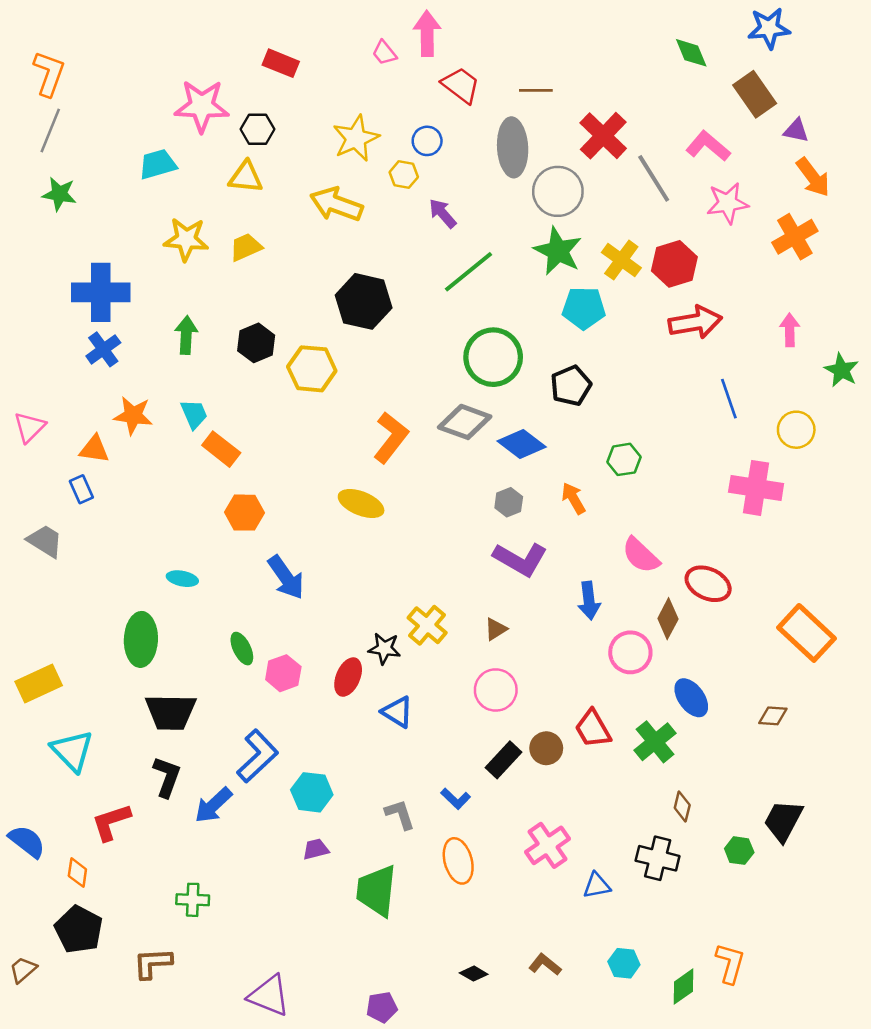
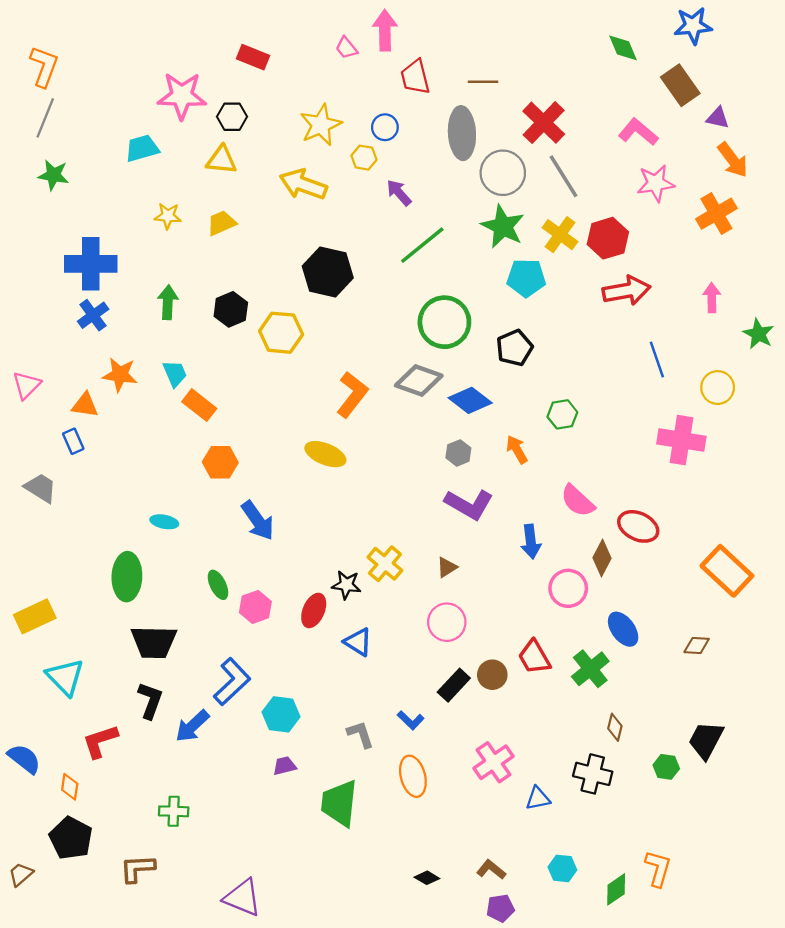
red trapezoid: (461, 85) -> (415, 77), turned -141
gray line: (654, 178) -> (564, 176), moved
yellow star: (186, 239) -> (168, 216), size x0.7
purple pentagon: (382, 1007) -> (500, 908), moved

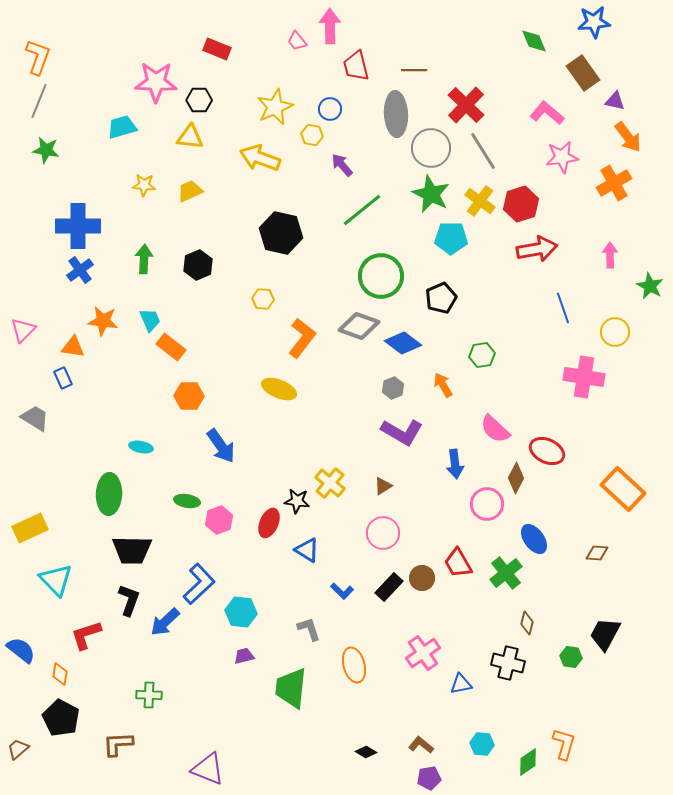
yellow hexagon: (281, 333) -> (263, 299), moved, size x0.6
green ellipse: (218, 585) -> (187, 501), turned -55
blue L-shape: (411, 720) -> (342, 591), moved

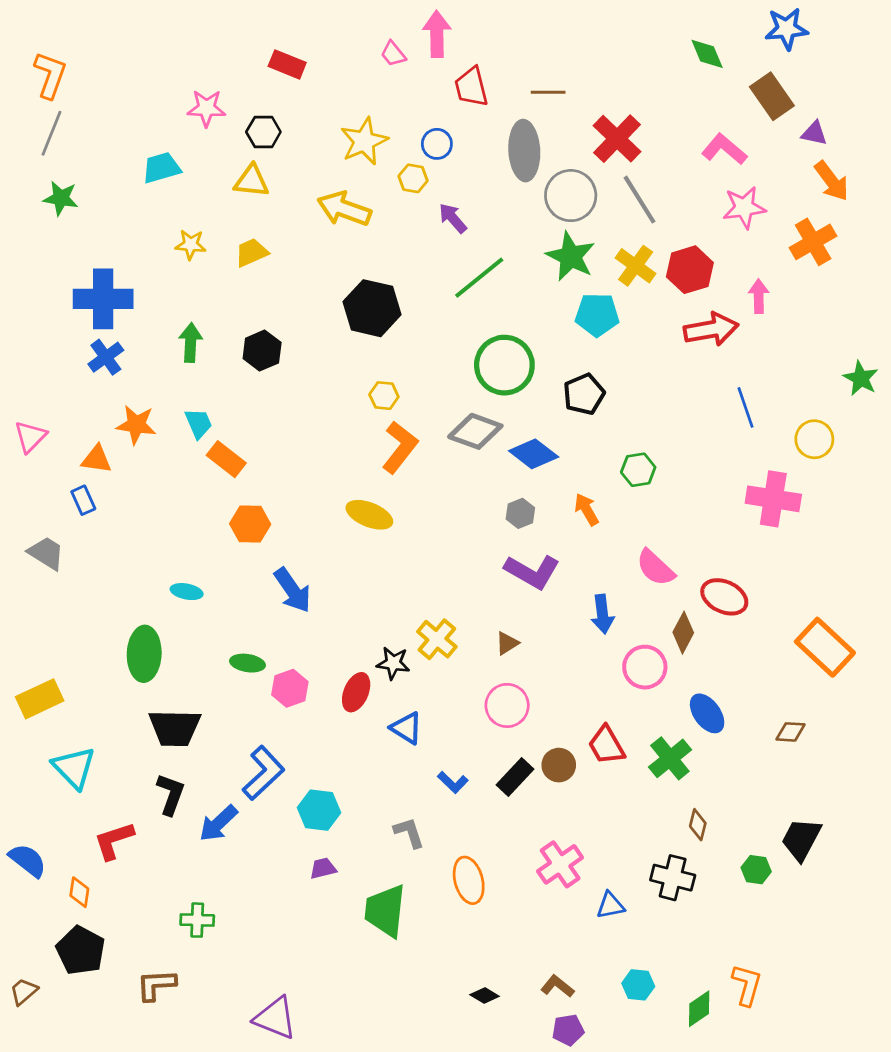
pink star: (156, 82) -> (206, 108), size x0.7
pink arrow: (610, 255) -> (759, 296), moved
yellow hexagon: (263, 299) -> (384, 396), moved

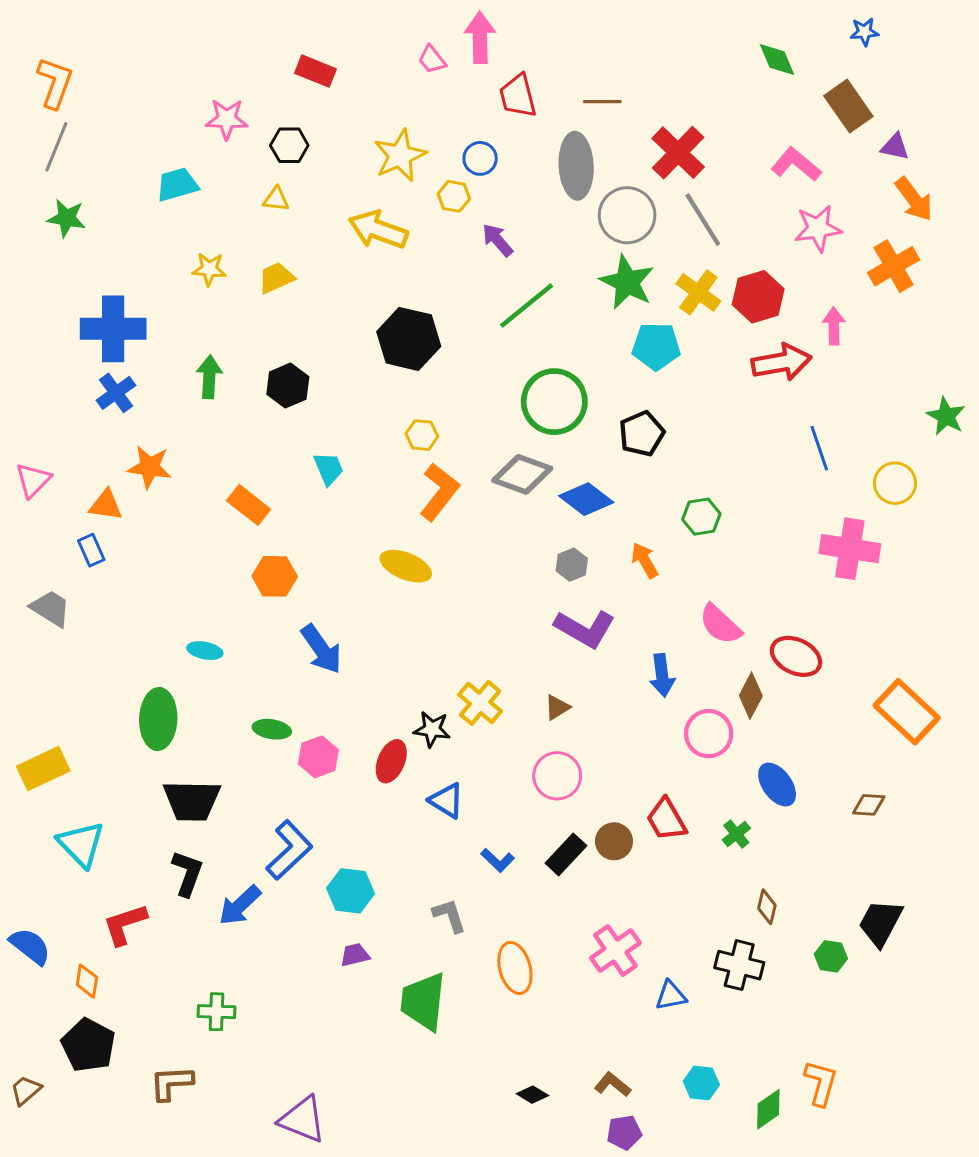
blue star: (787, 29) -> (864, 32), size x0.6
yellow triangle: (251, 181) -> (276, 199), size x0.7
cyan trapezoid: (198, 423) -> (329, 469), moved
green cross: (670, 758) -> (736, 834), size x0.6

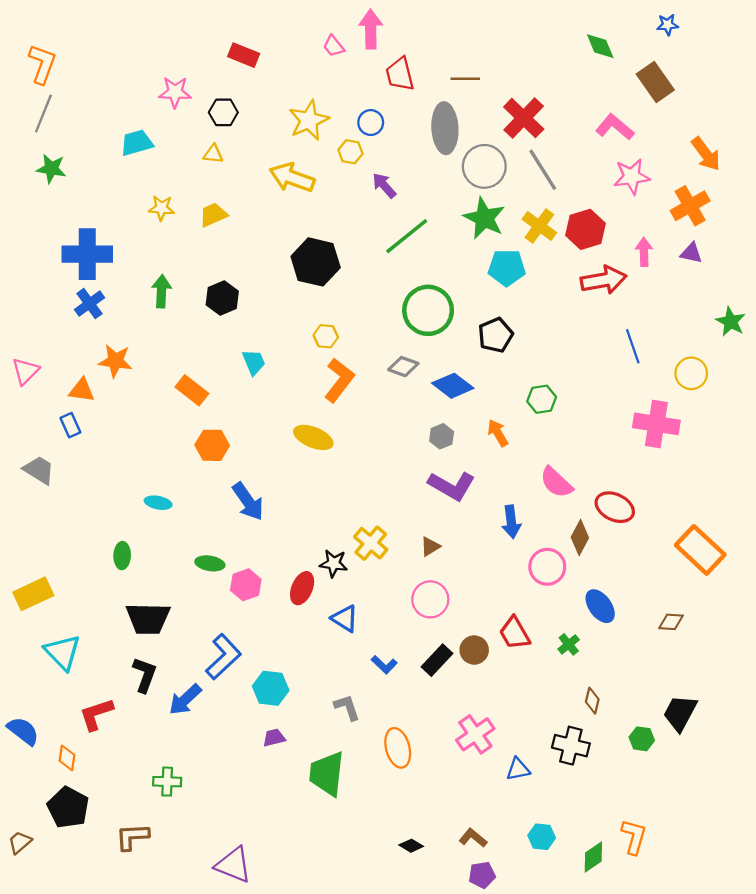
purple triangle: (895, 147) -> (691, 253), moved
gray diamond: (522, 474) -> (403, 367), size x0.7
green ellipse: (158, 719) -> (122, 556), size x0.6

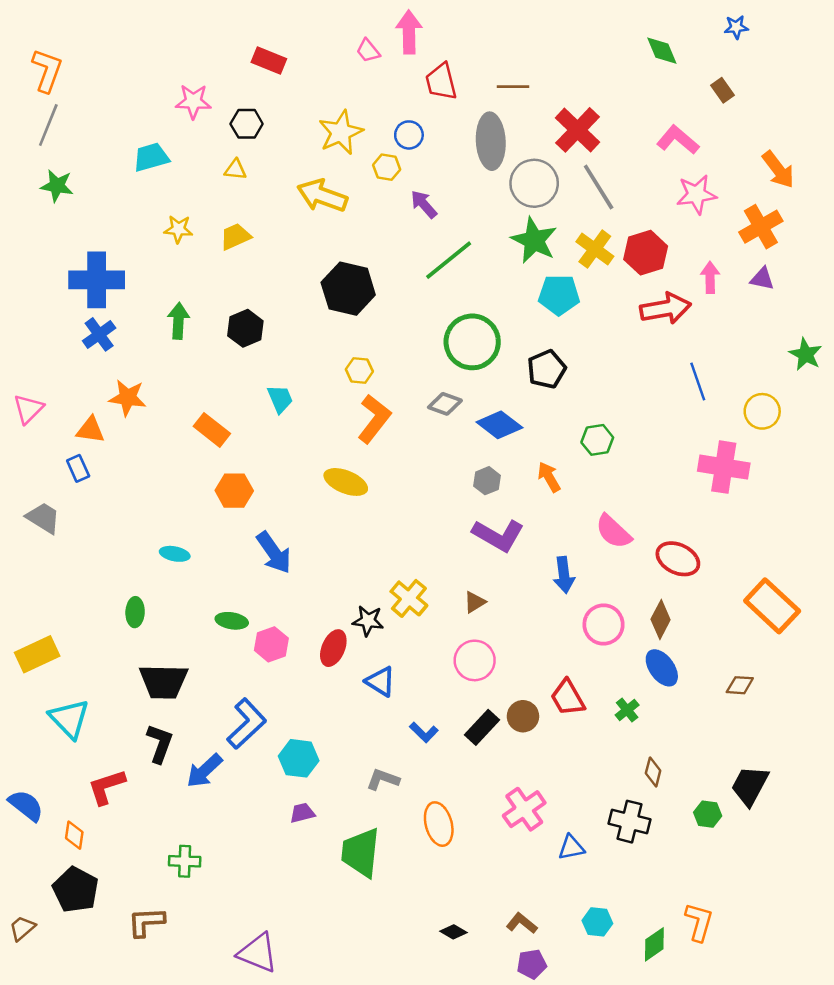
brown rectangle: (655, 82) -> (723, 90), size x0.6
brown diamond: (580, 538) -> (661, 620), moved
gray L-shape: (347, 707) -> (383, 779), turned -52

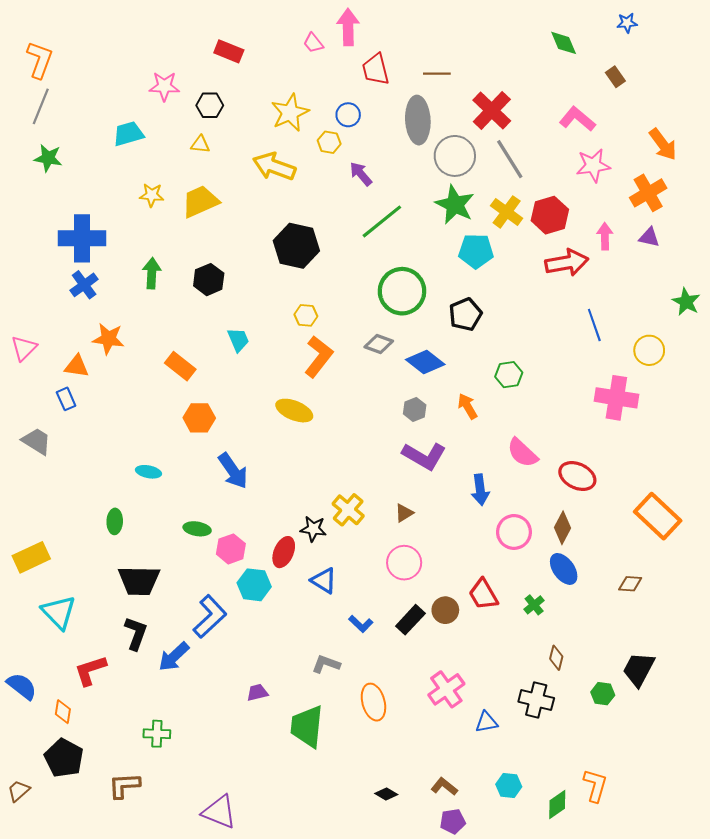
yellow trapezoid: (235, 237) -> (200, 201), size x1.4
cyan hexagon: (299, 758) -> (254, 585), moved

